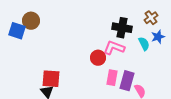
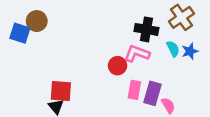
brown cross: (151, 18) -> (181, 17), size x1.5
blue star: (158, 37) -> (190, 51), moved

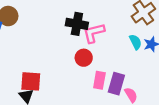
black cross: (146, 29) -> (77, 24), moved
pink L-shape: (137, 54) -> (94, 33), moved, turned -35

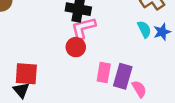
pink L-shape: (94, 33) -> (83, 28), moved
red circle: (84, 58) -> (76, 47), moved

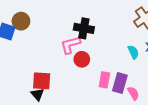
pink L-shape: (83, 28) -> (70, 45), moved
cyan semicircle: (144, 29) -> (133, 52), moved

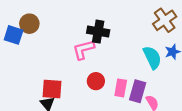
cyan semicircle: (133, 52) -> (152, 57), size x1.5
red circle: (82, 59) -> (96, 81), moved

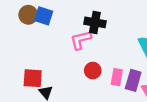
blue square: (14, 35) -> (44, 16), moved
red square: (52, 89) -> (33, 78), moved

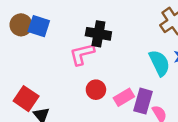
pink rectangle: (117, 77) -> (124, 97), turned 49
red square: (33, 78) -> (26, 99), turned 30

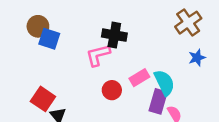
blue square: (39, 26) -> (49, 39), moved
cyan semicircle: (159, 63) -> (164, 83), moved
pink rectangle: (124, 97) -> (139, 78), moved

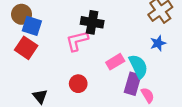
blue star: (197, 58) -> (158, 43), moved
red circle: (112, 90) -> (78, 84), moved
red square: (43, 99) -> (26, 48), moved

